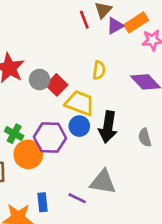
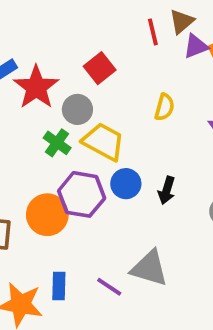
red square: (57, 85) -> (100, 68), moved
yellow trapezoid: (80, 103) -> (103, 142), moved
black arrow: (108, 127) -> (167, 190), size x0.6
green cross: (14, 134) -> (57, 143), moved

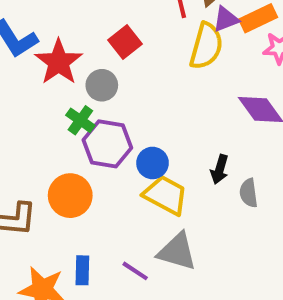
yellow semicircle: (164, 107) -> (206, 46), moved, size x1.6
yellow trapezoid: (103, 142) -> (166, 195), moved
black arrow: (167, 190) -> (220, 169), moved
purple hexagon: (82, 194) -> (107, 144), moved

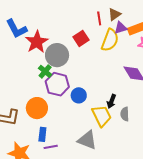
red square: (125, 42) -> (81, 38), moved
gray circle: (102, 85) -> (57, 55), size x1.5
yellow trapezoid: (166, 195) -> (102, 116), moved, turned 30
blue rectangle: (82, 270) -> (42, 134), moved
purple line: (135, 271) -> (51, 147), moved, turned -48

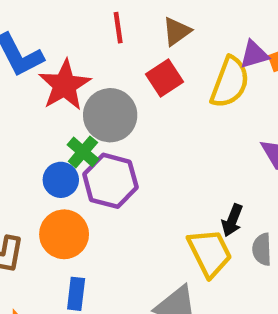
brown triangle: (114, 14) -> (177, 31), moved
red line: (99, 18) -> (118, 28), moved
blue circle: (79, 95) -> (61, 180), moved

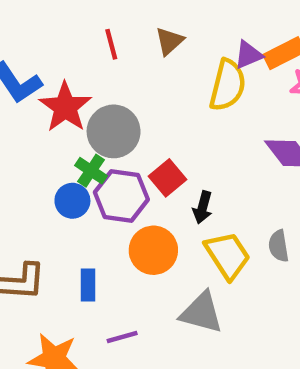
red square: (165, 78) -> (167, 178), moved
black arrow: (232, 220) -> (203, 207), moved
orange circle: (64, 234) -> (153, 250), moved
blue rectangle: (76, 294) -> (88, 285), moved

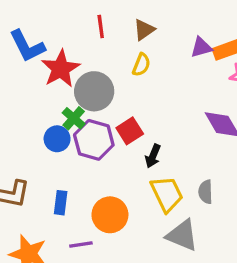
yellow semicircle: (228, 85) -> (141, 65), moved, size x0.6
orange circle: (153, 250) -> (110, 215), moved
gray triangle: (201, 313) -> (182, 235), moved

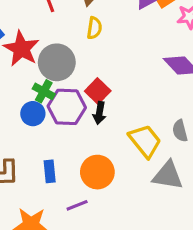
black arrow: (153, 156) -> (99, 113), moved

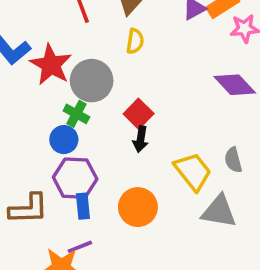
purple hexagon: (67, 107) -> (75, 178), moved
purple line: (77, 205) -> (80, 247), moved

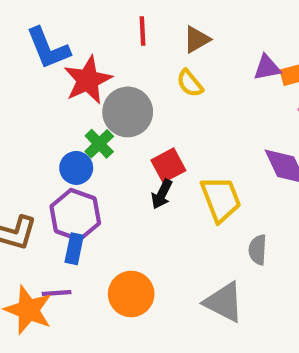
yellow semicircle: (135, 41) -> (190, 83), turned 115
yellow trapezoid: (193, 171) -> (221, 199), moved
orange circle: (138, 207) -> (131, 294), moved

